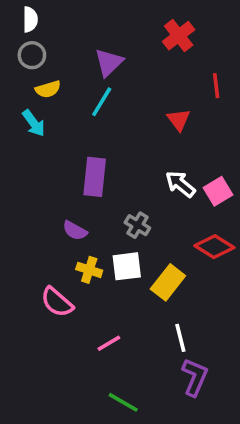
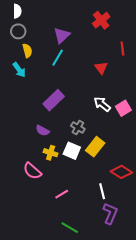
yellow semicircle: (48, 89) -> (27, 51), turned -88
purple rectangle: (95, 177) -> (54, 100), turned 40
red diamond: (214, 247) -> (121, 172), moved
white square: (127, 266) -> (72, 151), turned 30
yellow rectangle: (168, 282) -> (95, 147), moved

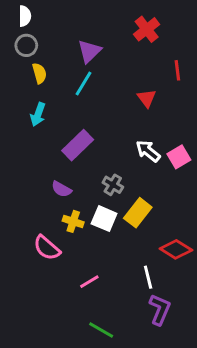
cyan arrow: (19, 70) -> (38, 114), moved, turned 56

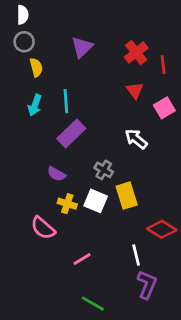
red cross: (147, 29) -> (136, 53), moved
cyan line: (83, 84) -> (66, 101), moved, turned -35
pink square: (179, 157) -> (164, 108), moved
yellow rectangle: (138, 213) -> (127, 196), turned -55

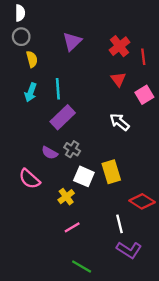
gray cross: (104, 170) -> (72, 149), moved
yellow cross: (67, 204) -> (66, 197), moved, turned 35
pink semicircle: (43, 228) -> (29, 179), moved
purple L-shape: (147, 285) -> (129, 250), turned 100

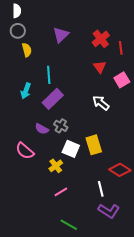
cyan arrow: (31, 92) -> (26, 91), moved

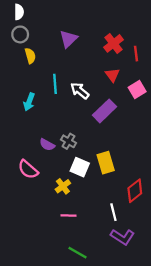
purple rectangle: (53, 99) -> (104, 111), moved
white arrow: (101, 103) -> (80, 91), moved
red diamond: (120, 170) -> (135, 191), turned -70
pink line: (61, 192) -> (68, 216), turned 32

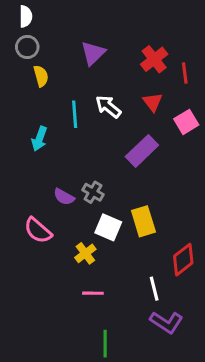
white arrow: (80, 91) -> (108, 107), moved
green line: (77, 253) -> (105, 344), turned 60

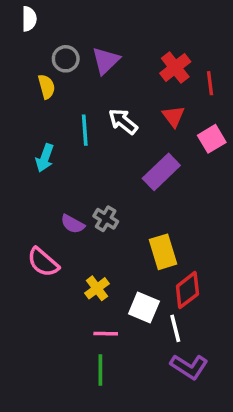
gray circle: (27, 47) -> (66, 59), moved
white square: (108, 227) -> (144, 307), moved
red diamond: (183, 260) -> (187, 290), moved
green line: (105, 344) -> (100, 370), moved

